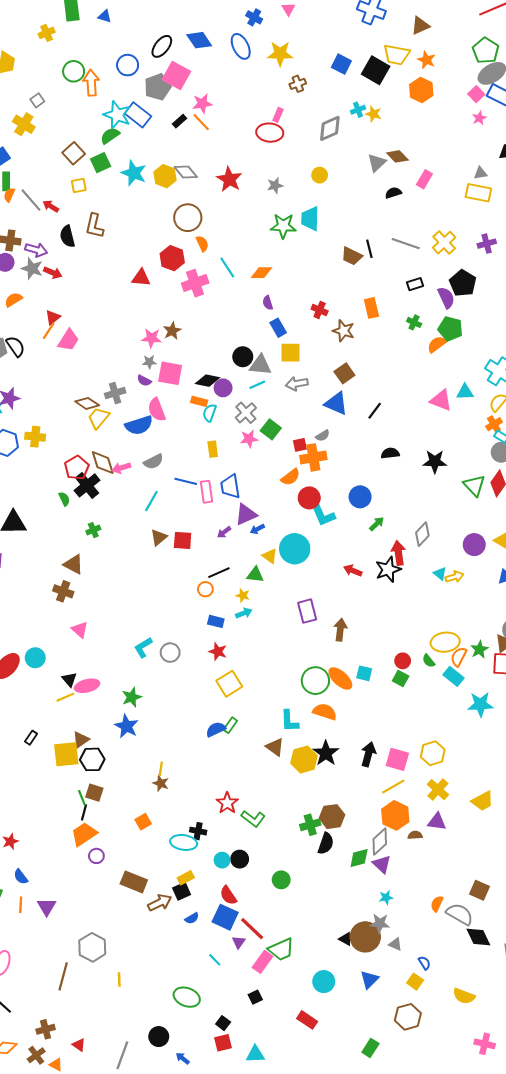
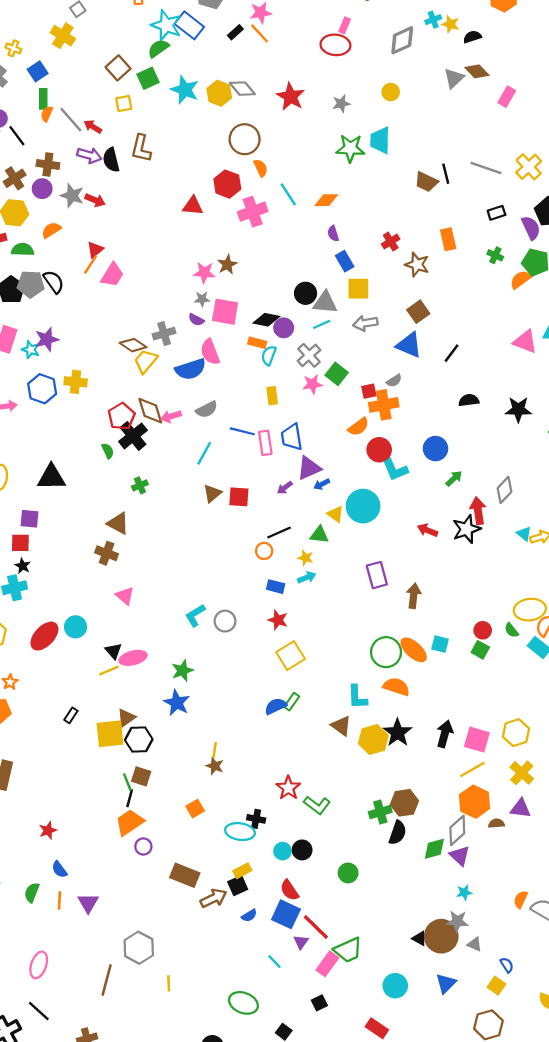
black semicircle: (393, 193) -> (472, 37), moved
purple arrow: (36, 250) -> (89, 155), moved
red cross: (320, 310) -> (391, 242), turned 35

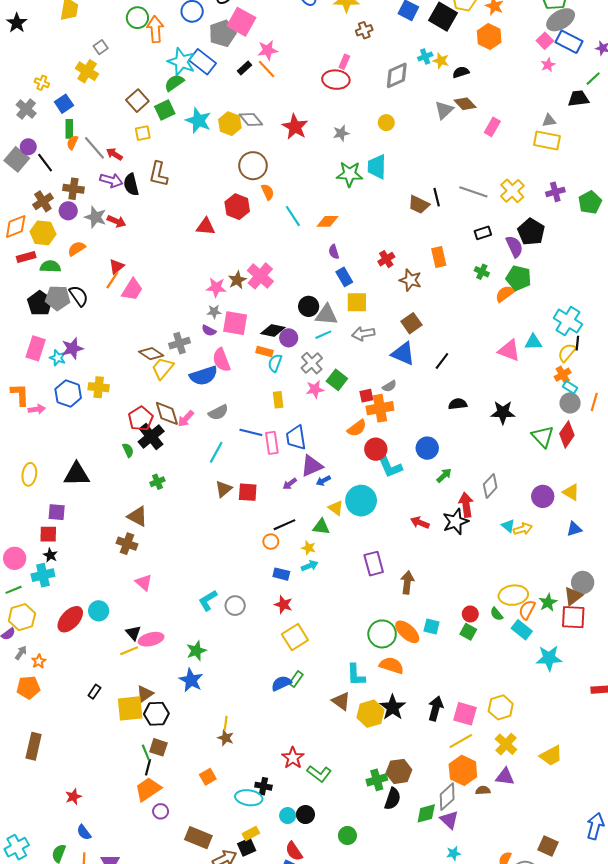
pink cross: (253, 212) -> (260, 276), moved, turned -30
pink arrow: (171, 416) -> (186, 419), turned -30

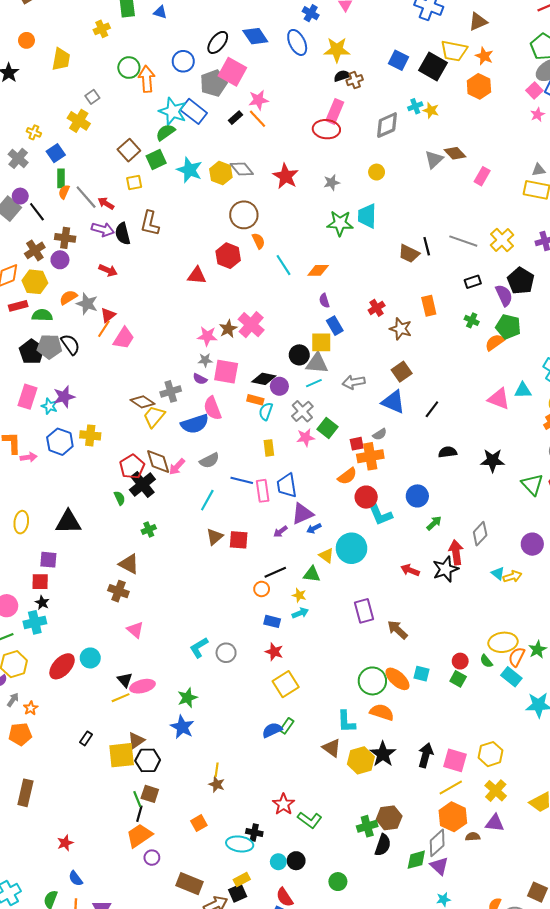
pink rectangle: (344, 62) -> (335, 111), size x1.6
black semicircle: (461, 72) -> (342, 76), moved
gray star: (95, 217) -> (87, 304), moved
yellow square: (357, 302) -> (321, 342), moved
brown arrow: (407, 582) -> (397, 630), turned -55

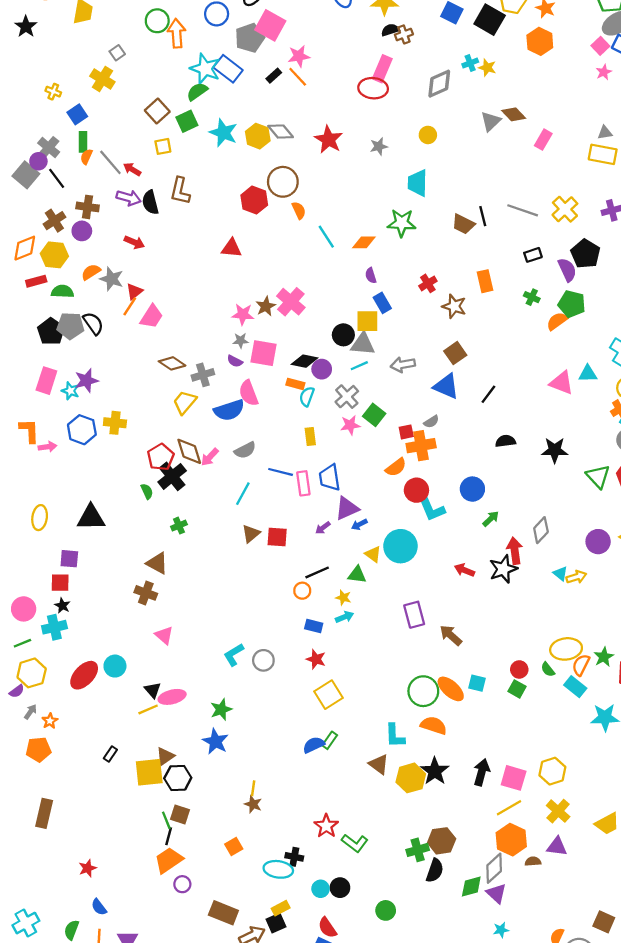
gray cross: (18, 158) -> (49, 148), moved
green star: (340, 223) -> (402, 223), moved
red hexagon: (228, 256) -> (254, 200), moved
brown diamond: (142, 402) -> (172, 363), moved

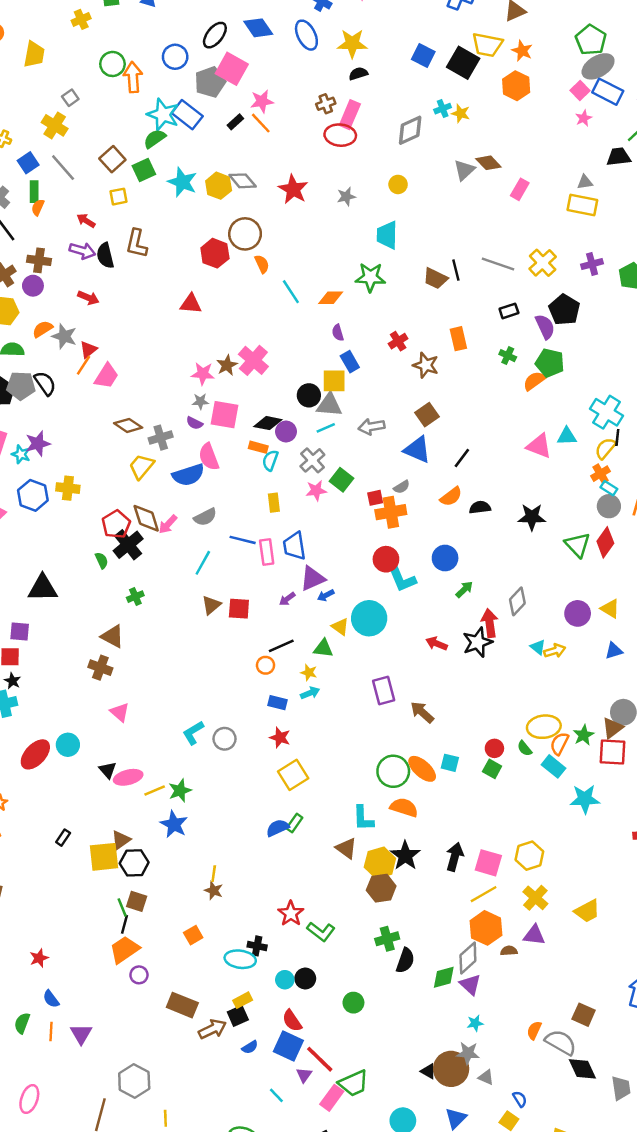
brown cross: (404, 34) -> (326, 104), moved
gray line: (110, 162) -> (63, 168), moved
orange semicircle: (396, 467) -> (451, 497), moved
yellow line: (148, 709) -> (155, 791), moved
brown hexagon: (442, 841) -> (381, 888), moved

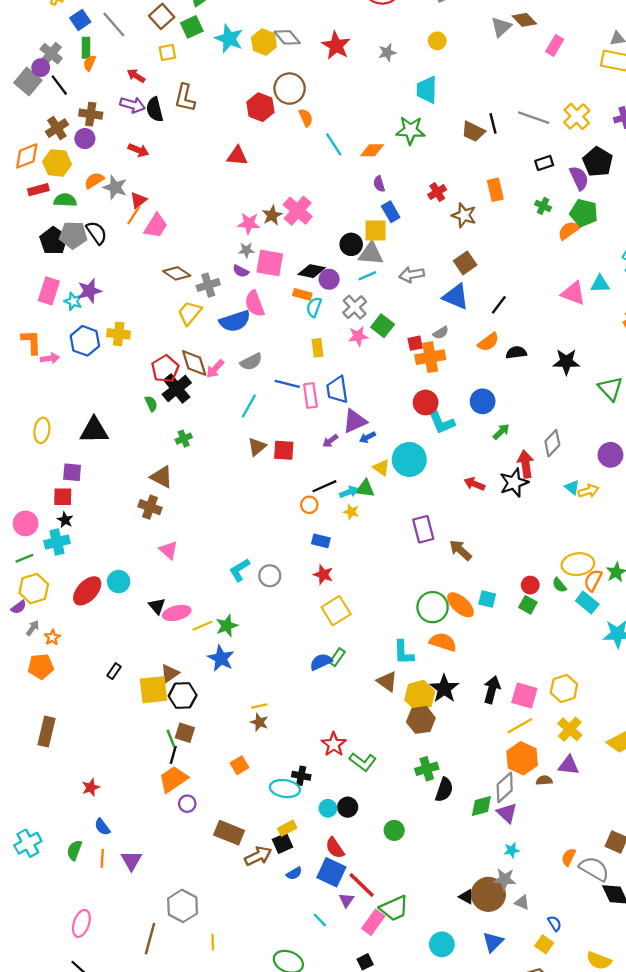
cyan arrow: (310, 693) -> (349, 492), moved
yellow line: (214, 874) -> (259, 706), turned 70

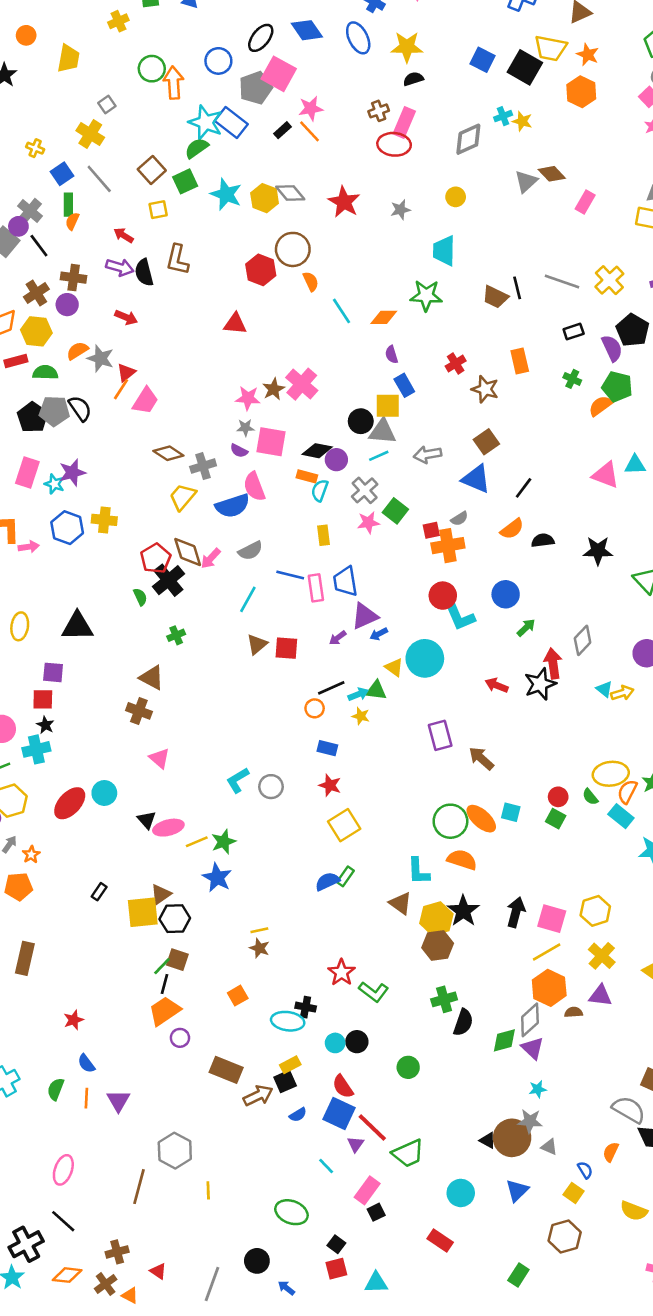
green line: (171, 739) -> (162, 966), turned 66
orange semicircle: (569, 857) -> (611, 1152), moved
pink rectangle: (373, 922) -> (367, 1190), moved

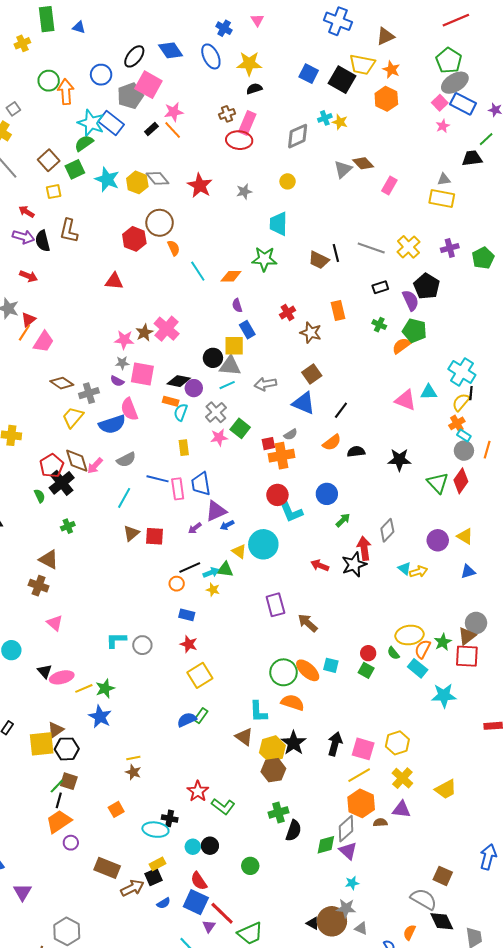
cyan L-shape: (238, 780) -> (116, 640), turned 30

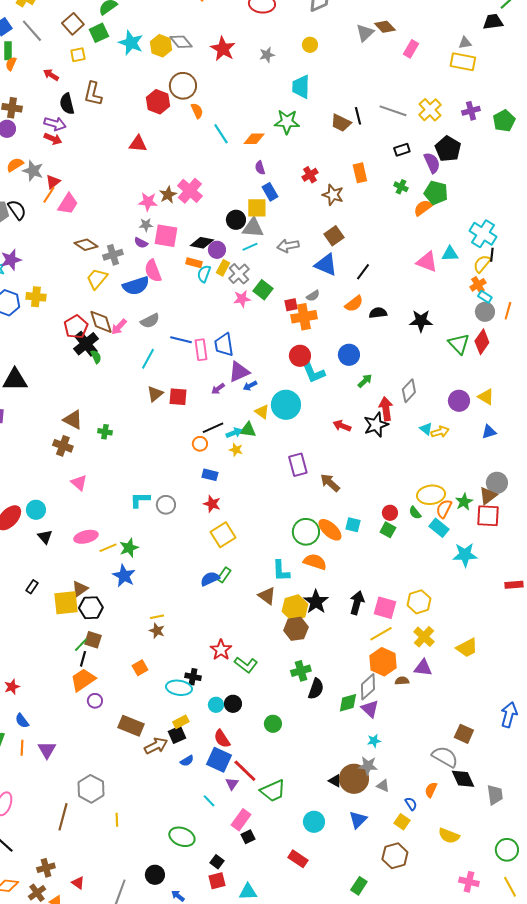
purple arrow: (23, 237) -> (55, 124), moved
yellow rectangle: (184, 448) -> (223, 268), moved, turned 35
green semicircle: (40, 496) -> (96, 357), moved
green cross: (68, 526) -> (105, 432), moved, turned 32
black triangle: (45, 671) -> (45, 537), moved

